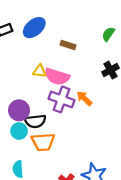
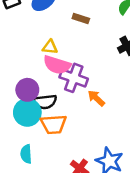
pink semicircle: (57, 77) -> (57, 65), moved
orange arrow: (84, 98) -> (96, 98), moved
cyan circle: (19, 131) -> (27, 112), size x1.5

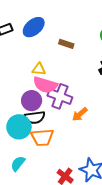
purple circle: (27, 90) -> (32, 101), moved
orange arrow: (96, 98) -> (80, 114), turned -84
cyan semicircle: (26, 154) -> (18, 164), turned 42

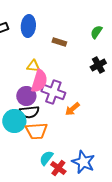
blue ellipse: (34, 27) -> (28, 26), turned -45
pink semicircle: (45, 85) -> (39, 81), turned -90
cyan semicircle: (18, 164) -> (46, 158), moved

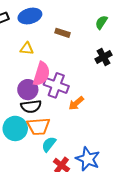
blue ellipse: (28, 26) -> (30, 16), turned 70
yellow triangle: (33, 66) -> (27, 49), moved
cyan circle: (14, 121) -> (15, 128), moved
cyan semicircle: (46, 158) -> (49, 144), moved

